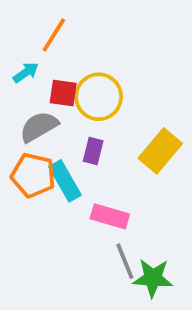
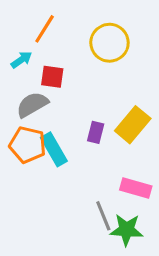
yellow circle: (99, 97) -> (109, 43), moved
purple rectangle: (93, 151) -> (96, 132), moved
pink rectangle: (110, 216) -> (136, 188), moved

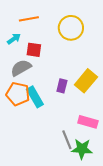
orange line: (45, 29) -> (29, 19), turned 48

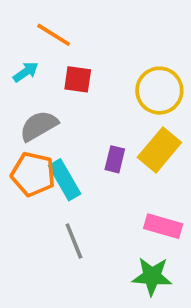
orange line: (29, 19) -> (54, 35), turned 42
yellow circle: (71, 28) -> (159, 91), moved
red square: (34, 50) -> (78, 79), moved
gray line: (67, 140) -> (74, 241), moved

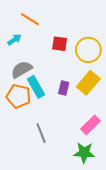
red square: (78, 79) -> (60, 44), moved
cyan rectangle: (65, 180) -> (36, 87), moved
pink rectangle: (163, 226) -> (90, 125), turned -60

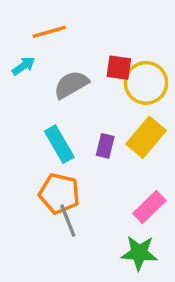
orange line: (30, 19) -> (49, 32), turned -48
red square: (60, 44) -> (119, 68), moved
gray semicircle: (22, 69) -> (71, 85), moved
orange pentagon: (18, 96) -> (59, 193), moved

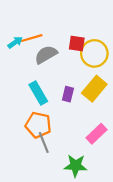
orange line: (49, 32) -> (32, 38), moved
green star: (139, 253) -> (76, 166), moved

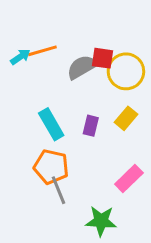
gray semicircle: (46, 55) -> (82, 67), moved
yellow rectangle: (94, 89) -> (126, 118), size x0.7

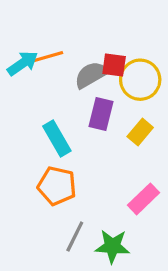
cyan arrow: (20, 57) -> (23, 63), size x1.4
purple rectangle: (91, 126) -> (101, 114), moved, size x1.4
gray line: (59, 190) -> (75, 236), moved, turned 48

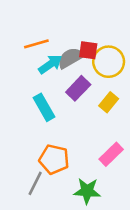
cyan arrow: (23, 63) -> (50, 64), moved
purple rectangle: (101, 114) -> (78, 88), turned 30
orange pentagon: (57, 186) -> (54, 159), moved
gray line: (75, 236) -> (35, 183), moved

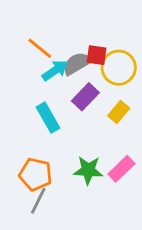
orange line: (36, 44) -> (40, 48), turned 55
orange pentagon: (54, 159) -> (36, 174), moved
green star: (87, 191) -> (88, 170), moved

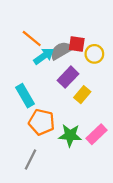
yellow circle: (119, 68) -> (94, 54), size x0.7
yellow rectangle: (119, 112) -> (82, 95), moved
cyan rectangle: (48, 118) -> (25, 96), moved
orange pentagon: (36, 174) -> (42, 122), moved

